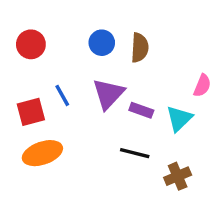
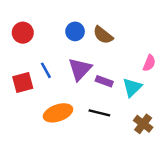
brown semicircle: (140, 48) -> (103, 35), turned 125
orange ellipse: (42, 153) -> (58, 113), moved
brown cross: (178, 176) -> (143, 124), moved, turned -30

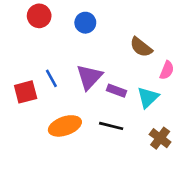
blue circle: (75, 31) -> (85, 23), moved
red circle: (23, 33) -> (39, 16), moved
brown semicircle: (103, 35) -> (141, 47), moved

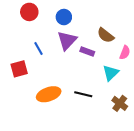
purple triangle: (89, 77) -> (67, 40), moved
blue line: (51, 78) -> (38, 49), moved
purple rectangle: (117, 91) -> (87, 52), moved

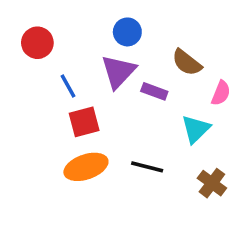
red circle: (29, 12) -> (37, 43), moved
blue circle: (64, 17) -> (127, 32), moved
red square: (19, 69) -> (84, 122), moved

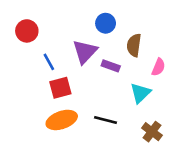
blue circle: (127, 32) -> (106, 23), moved
brown semicircle: (187, 63) -> (134, 45), turned 60

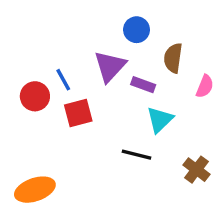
red circle: (27, 31) -> (35, 96), moved
cyan triangle: (140, 93) -> (160, 120), moved
orange ellipse: (62, 120) -> (35, 190), moved

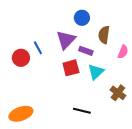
red square: (78, 113) -> (71, 68), moved
black line: (137, 155) -> (82, 111), moved
brown cross: (196, 170) -> (118, 93), moved

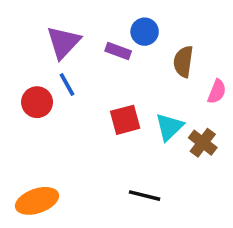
purple triangle: (66, 40) -> (63, 42), moved
purple rectangle: (86, 51) -> (118, 51), moved
brown cross: (118, 93) -> (203, 143), moved

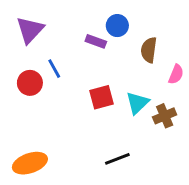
purple triangle: (63, 42) -> (30, 30), moved
brown cross: (203, 143) -> (165, 116), turned 30
black line: (145, 196) -> (117, 159), turned -35

